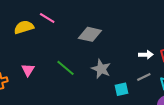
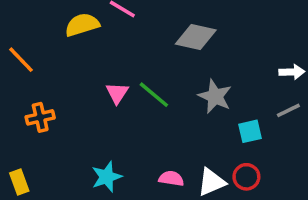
pink triangle: (28, 70) -> (117, 93), moved

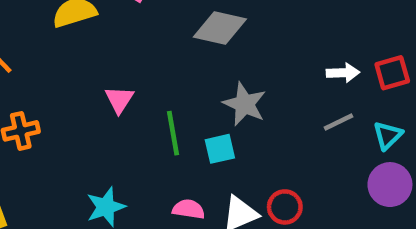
green line: (154, 95) -> (173, 133), moved, turned 40
cyan square: (250, 131) -> (220, 149), moved

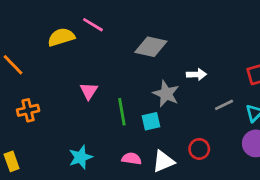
white arrow: (343, 73) -> (196, 74), moved
red circle: (285, 207) -> (199, 149), moved

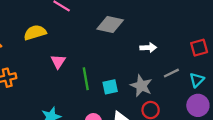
yellow semicircle: (61, 37) -> (35, 33), moved
gray star: (166, 94) -> (141, 86), moved

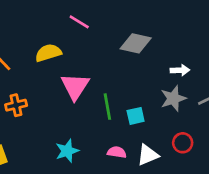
pink triangle: (58, 61) -> (75, 86), size x1.6
gray star: (141, 86) -> (173, 98), moved, turned 30

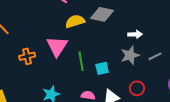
yellow semicircle: (48, 53) -> (75, 21), moved
orange cross: (16, 105) -> (27, 56), moved

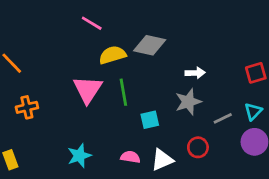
orange cross: (27, 56) -> (27, 107), moved
gray line: (155, 56) -> (223, 118), moved
green line: (81, 61) -> (123, 92), moved

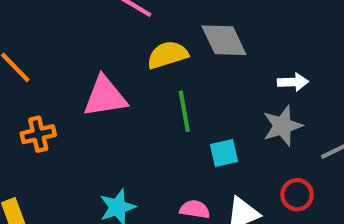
gray diamond: (150, 45) -> (224, 40), turned 52
pink triangle: (88, 89) -> (105, 97), moved, turned 48

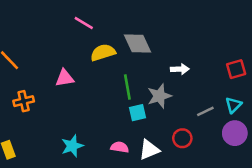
pink triangle: (105, 97) -> (65, 78), size x0.7
green line: (184, 111) -> (127, 87), moved
gray star: (282, 126) -> (159, 96), moved

